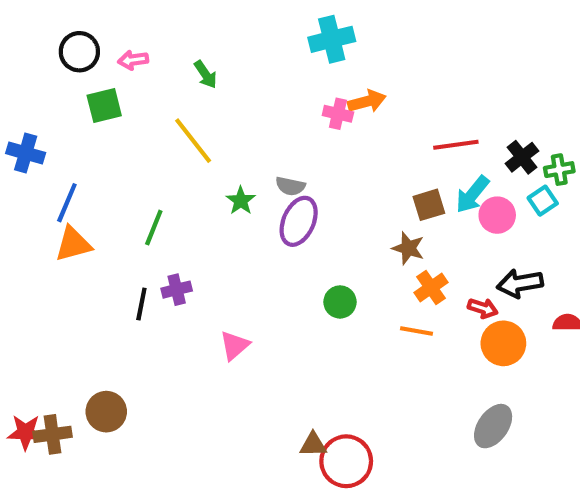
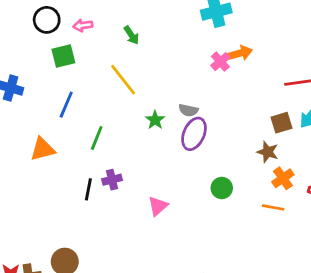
pink cross: (338, 114) -> (220, 62), turned 36
blue line: (67, 203) -> (66, 105), moved
pink triangle: (235, 345) -> (158, 206), moved

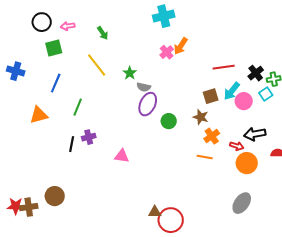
orange arrow: (240, 53) -> (181, 46), turned 138
green star: (155, 120) -> (130, 73), moved
green circle: (222, 188) -> (169, 121), moved
pink triangle: (158, 206) -> (122, 156), turned 49

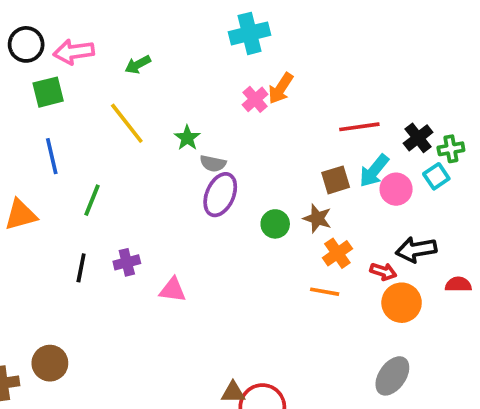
pink arrow: (68, 26) -> (74, 52), size x1.5
green arrow: (103, 33) -> (138, 65), turned 96
blue line: (56, 83) -> (52, 156), turned -36
green circle: (169, 121) -> (275, 224), moved
purple cross: (89, 137) -> (127, 262), moved

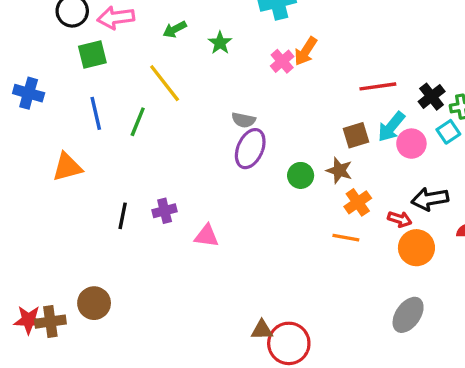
green star: (187, 138) -> (220, 43), moved
green line: (92, 200) -> (138, 122), moved

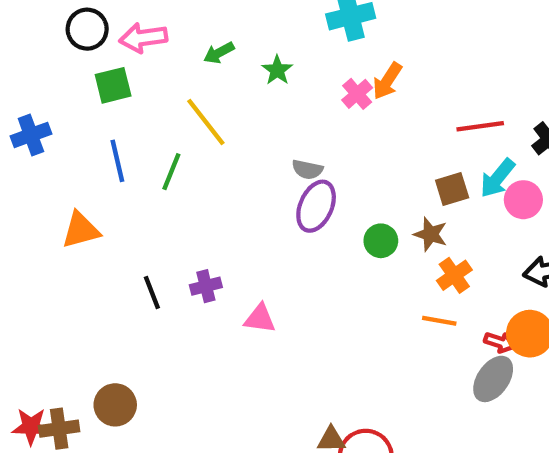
blue cross: (29, 93) -> (31, 135), turned -36
black line: (123, 216) -> (152, 293), turned -32
red arrow: (400, 219) -> (500, 342), moved
gray ellipse: (408, 315) -> (493, 379), moved

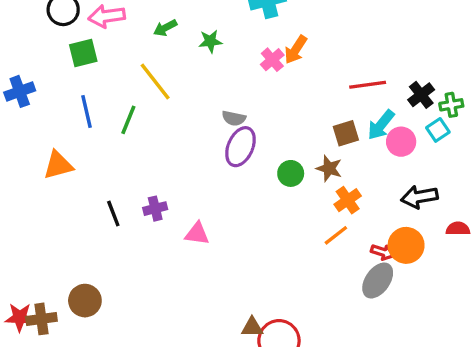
green star: (277, 70) -> (210, 41), turned 30
orange line: (439, 321) -> (336, 235), turned -48

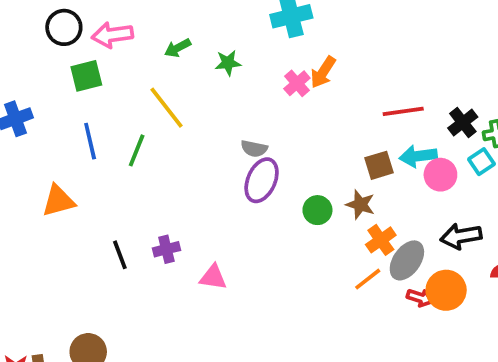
cyan arrow: (381, 125) -> (418, 156), turned 44
gray ellipse: (378, 280) -> (407, 260), moved

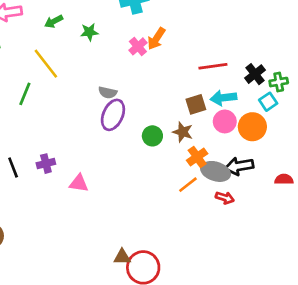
pink circle: (440, 175) -> (225, 121), moved
black arrow: (461, 236) -> (239, 166), moved
gray ellipse: (407, 260) -> (216, 171), turned 72
orange circle: (446, 290) -> (252, 127), moved

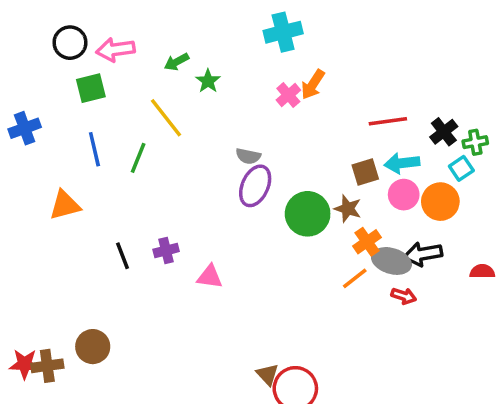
green star: (89, 32) -> (208, 81), moved, turned -30
green circle: (152, 136) -> (308, 214), size x1.6
brown triangle: (122, 257) -> (267, 375), turned 48

